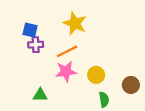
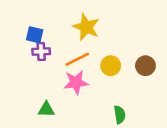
yellow circle: (96, 75) -> (111, 66), moved
brown circle: (131, 85) -> (145, 66), moved

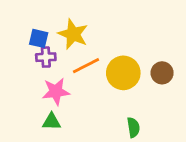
yellow star: (86, 27) -> (73, 34), moved
yellow circle: (111, 66) -> (123, 73), size x1.5
pink star: (76, 82) -> (56, 92), moved

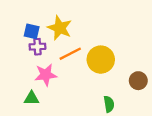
brown circle: (162, 73) -> (138, 81), moved
green triangle: (52, 122) -> (32, 98), moved

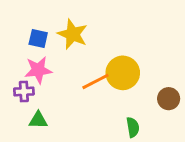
purple cross: (37, 47) -> (24, 92), moved
orange line: (70, 54) -> (96, 81), moved
pink star: (46, 75) -> (38, 70), moved

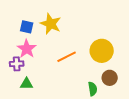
pink star: (38, 70) -> (27, 49), turned -30
yellow circle: (123, 73) -> (102, 51), moved
brown circle: (169, 99) -> (110, 78), moved

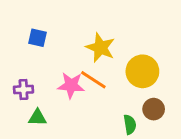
yellow star: (51, 24) -> (100, 48), moved
pink star: (27, 49) -> (71, 85), moved, turned -30
orange line: (67, 57) -> (93, 80), turned 60

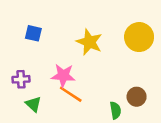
yellow circle: (142, 71) -> (139, 37), moved
orange line: (93, 80) -> (71, 94), moved
green triangle: (37, 117) -> (33, 104), turned 42

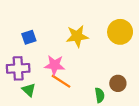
blue square: (33, 33) -> (29, 37), moved, turned -32
yellow star: (89, 42) -> (77, 36), turned -30
purple cross: (21, 79) -> (18, 68), size x1.5

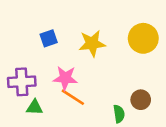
blue square: (29, 37) -> (49, 38), moved
green triangle: (29, 90) -> (35, 107), turned -40

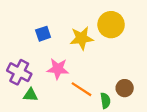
yellow circle: (143, 38) -> (111, 25), moved
purple cross: (22, 82) -> (19, 72), turned 30
orange line: (73, 97) -> (82, 89), moved

